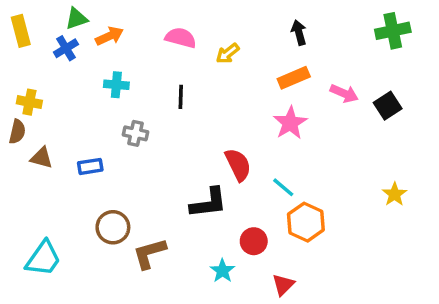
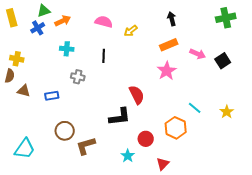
cyan line: (283, 187) -> (195, 108), moved

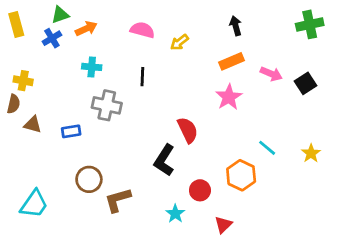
gray cross: (78, 77) -> (107, 105), size x1.5
black L-shape: (120, 117) -> (164, 160), turned 130

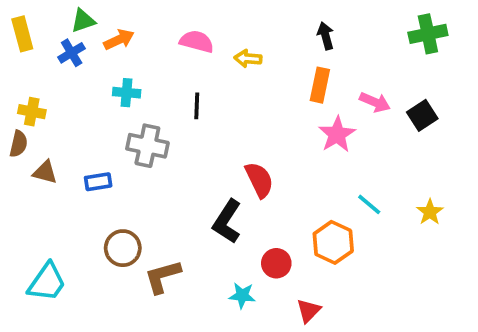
yellow arrow: (179, 42) -> (248, 59), turned 42
orange rectangle: (232, 61) -> (320, 85), turned -55
pink star: (229, 97) -> (337, 134), moved
cyan star: (175, 214) -> (242, 295), turned -30

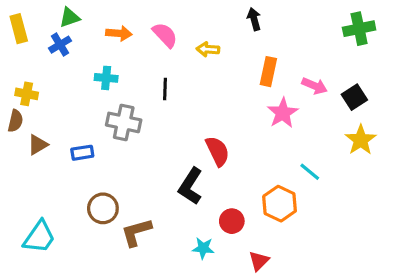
black arrow: (326, 36) -> (254, 19), moved
orange arrow: (119, 40) -> (119, 33), moved, turned 30
pink semicircle: (197, 41) -> (165, 35), turned 32
brown triangle: (45, 172) -> (38, 145), turned -45
yellow star: (430, 212) -> (361, 140), moved, size x1.4

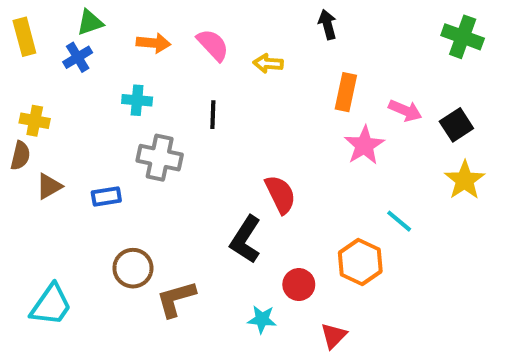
green cross: (359, 29) -> (463, 37), turned 32

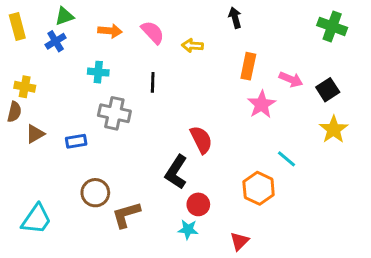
red circle: (299, 285) -> (198, 204), moved

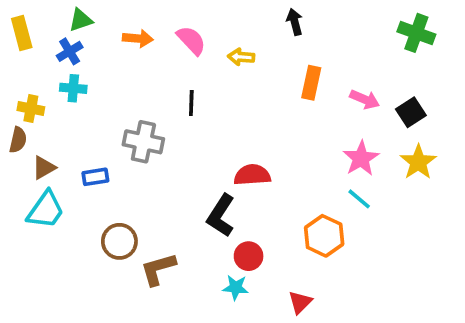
cyan cross: (98, 72) -> (73, 88), moved
pink star: (262, 104) -> (361, 158), moved
red semicircle: (201, 140) -> (252, 175), turned -68
cyan trapezoid: (36, 219) -> (46, 210), moved

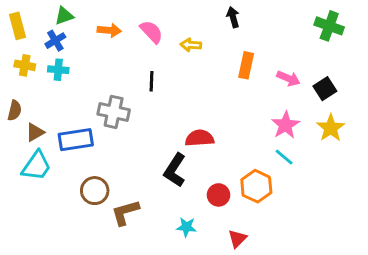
yellow cross: (31, 109) -> (25, 65), moved
blue rectangle: (95, 177) -> (76, 140), size x1.6
red circle: (249, 256) -> (218, 195), moved

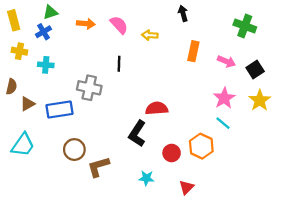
green cross: (329, 26) -> (245, 26), moved
cyan cross: (58, 70) -> (46, 65), moved
cyan trapezoid: (36, 166) -> (23, 145), moved

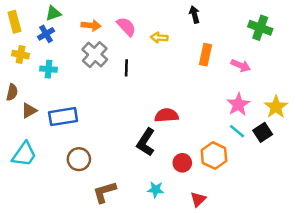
black square: (255, 69) -> (263, 132), moved
gray cross: (89, 88) -> (95, 55), moved, turned 30
brown L-shape: (98, 167) -> (104, 192), moved

